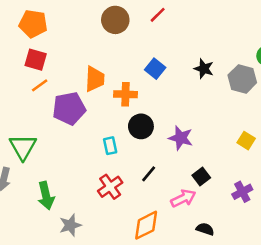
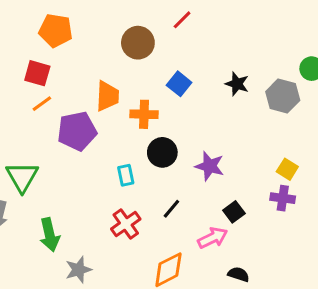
brown circle: (115, 20) -> (138, 43), moved
orange pentagon: (33, 24) -> (56, 30), moved
purple cross: (242, 192) -> (283, 198), moved, turned 36

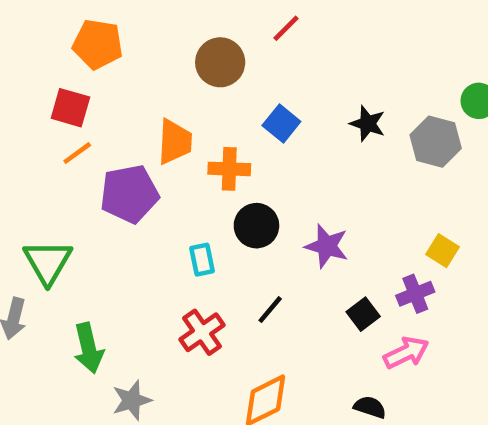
purple cross: (283, 198) -> (415, 294), moved, turned -30
pink arrow: (213, 238) -> (406, 353), moved

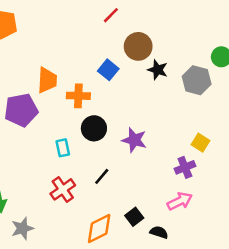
brown circle: (220, 62) -> (138, 46), moved
black square: (363, 314) -> (134, 217), moved

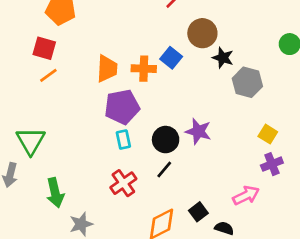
gray hexagon: (197, 80) -> (247, 82), moved
orange cross: (78, 96) -> (144, 69), moved
purple pentagon: (21, 110) -> (122, 107), moved
black circle: (94, 128) -> (166, 140), moved
purple cross: (185, 167) -> (272, 164), moved

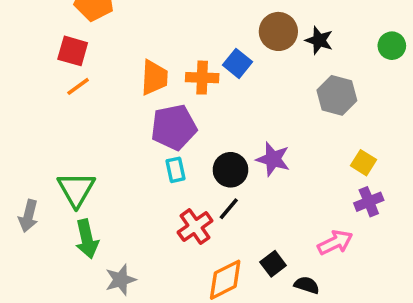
black star: (223, 58) -> (319, 40), moved
green triangle: (31, 141) -> (76, 189), moved
red cross: (123, 183) -> (195, 227), moved

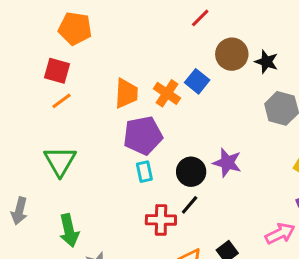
orange cross: (202, 78) -> (167, 93), turned 32
green triangle: (76, 189) -> (60, 161), moved
red cross: (195, 227) -> (161, 220), turned 36

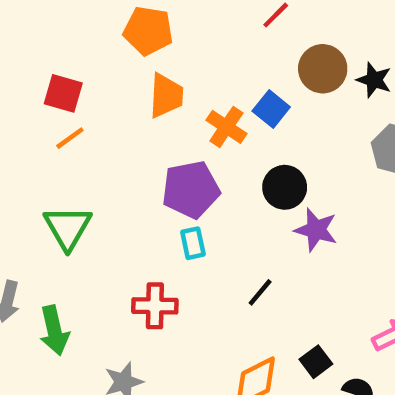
orange pentagon: (75, 29) -> (148, 31), moved
orange trapezoid: (126, 93) -> (166, 96), moved
black circle: (191, 172) -> (285, 187), moved
red cross: (161, 220) -> (155, 306), moved
green arrow: (69, 230) -> (54, 330), moved

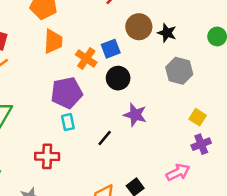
blue square: (271, 109) -> (111, 49), turned 30
black circle: (285, 187) -> (118, 78), moved
black line: (260, 292) -> (105, 138), moved

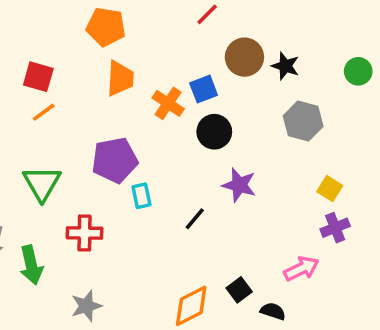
purple pentagon: (67, 93) -> (115, 160), moved
red cross: (47, 156) -> (85, 233), moved

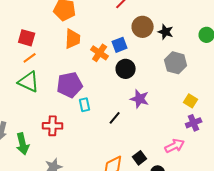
green triangle: (42, 183) -> (29, 82), moved, turned -35

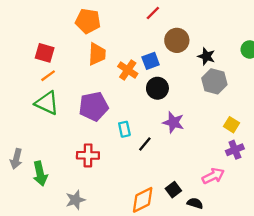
black star: (166, 32) -> (206, 56), moved
cyan rectangle: (85, 105) -> (124, 129), moved
red cross: (53, 126) -> (88, 155), moved

